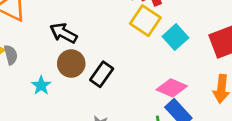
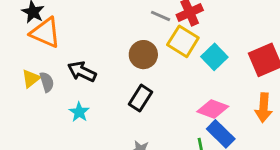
black arrow: (63, 33) -> (82, 72), moved
brown circle: (71, 64) -> (143, 55), moved

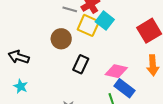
cyan square: (214, 57) -> (105, 21), moved
black rectangle: (141, 98) -> (81, 64), moved

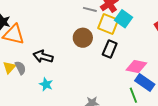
black rectangle: (81, 64) -> (110, 49), moved

